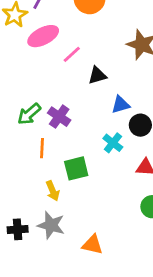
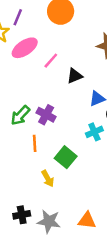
cyan cross: (113, 143) -> (94, 132), turned 35
green square: (76, 168) -> (66, 157), turned -30
gray star: (51, 225) -> (49, 221), moved

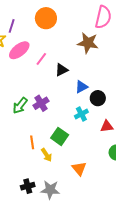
purple cross: (46, 115) -> (41, 103), turned 35
orange line: (35, 143) -> (32, 142), moved
orange triangle: (87, 220) -> (79, 169), moved, turned 49

